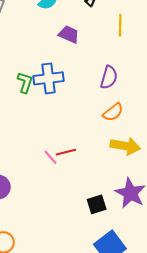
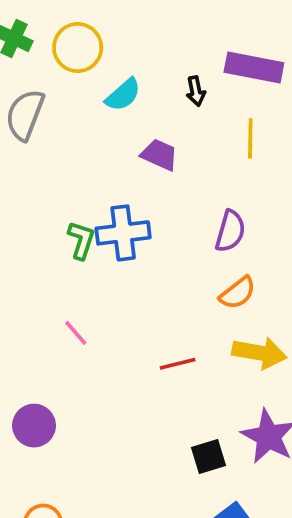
red line: (66, 152) -> (178, 364), moved
pink line: (51, 157) -> (76, 333), moved

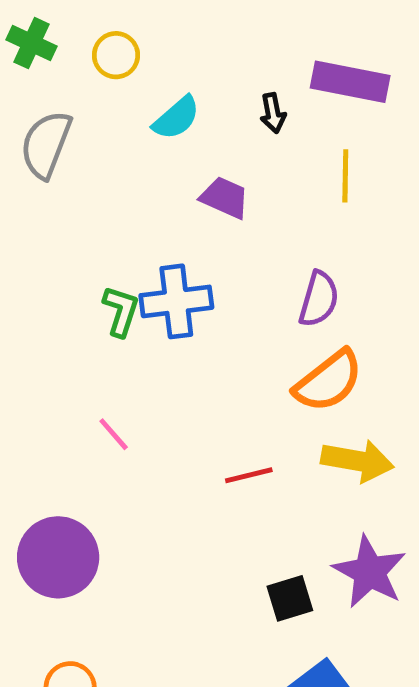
yellow circle: (78, 48) -> (116, 55), size x0.7
orange semicircle: (238, 293) -> (328, 381), size x1.4
purple circle: (34, 426) -> (58, 557), size x1.4

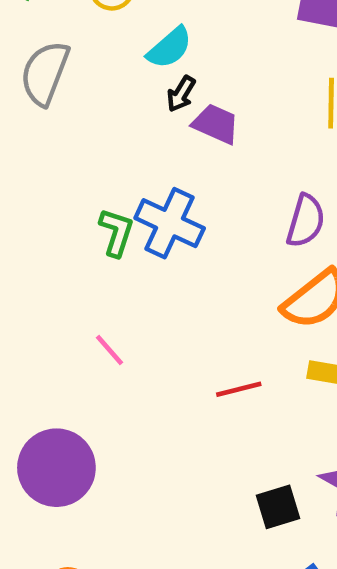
black arrow: (273, 113) -> (181, 94), moved, turned 42
blue cross: (176, 301) -> (170, 223), turned 32

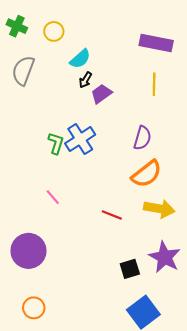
purple trapezoid: (216, 124) -> (101, 94), turned -60
blue cross: (170, 223) -> (80, 139), turned 32
red line: (239, 389) -> (112, 215), turned 36

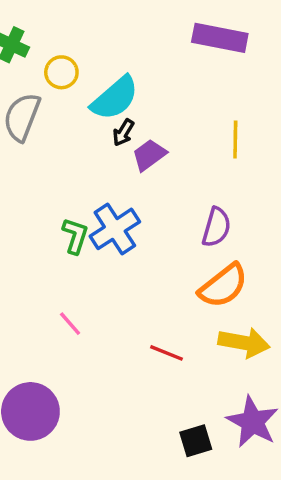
yellow circle: (54, 31) -> (61, 72), moved
purple rectangle: (156, 43) -> (220, 38), moved
cyan semicircle: (80, 59) -> (115, 98), size x1.4

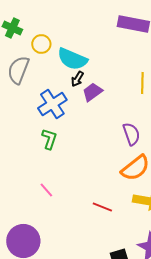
cyan semicircle: (115, 98) -> (72, 59), turned 64
purple semicircle: (216, 227) -> (131, 134), turned -35
blue cross: (115, 229) -> (52, 104), moved

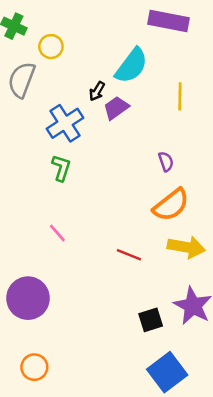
cyan semicircle: (72, 59) -> (131, 66), moved, turned -76
purple semicircle: (131, 134) -> (166, 161), size x0.7

